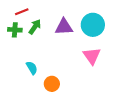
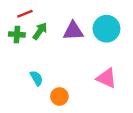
pink triangle: (92, 56) -> (107, 78), moved, turned -30

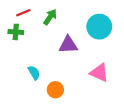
green arrow: (40, 31) -> (50, 17), moved
purple triangle: (73, 31) -> (68, 45), moved

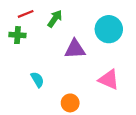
orange circle: (55, 90) -> (70, 103), moved

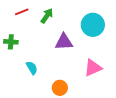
green cross: (17, 35) -> (11, 42), moved
pink triangle: (109, 80) -> (93, 68), turned -48

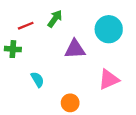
red line: (22, 12) -> (26, 26), moved

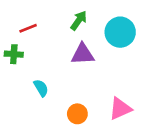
green arrow: (55, 19) -> (79, 20), moved
pink triangle: (109, 79) -> (120, 109), moved

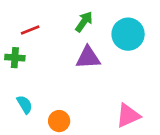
cyan semicircle: (41, 88) -> (25, 104), moved
orange circle: (77, 114) -> (59, 121), moved

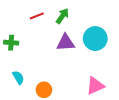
red line: (30, 30) -> (37, 16), moved
cyan circle: (128, 34) -> (95, 39), moved

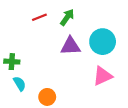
green cross: (11, 43) -> (12, 62), moved
pink triangle: (95, 86) -> (103, 76), moved

